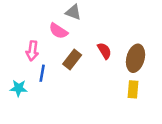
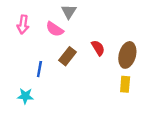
gray triangle: (73, 12) -> (69, 12), turned 42
pink arrow: (32, 51) -> (23, 24), moved
cyan star: (19, 88) -> (25, 96), moved

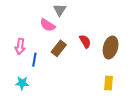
pink arrow: (23, 24) -> (20, 46), moved
yellow rectangle: (125, 84) -> (108, 83), moved

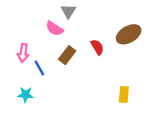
brown ellipse: (111, 47) -> (129, 34), moved, turned 45
blue line: (34, 60) -> (39, 68), turned -40

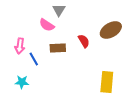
brown rectangle: (67, 55) -> (58, 48), turned 49
yellow rectangle: (124, 95) -> (107, 82), size x1.5

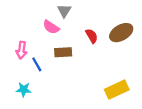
red semicircle: (84, 41) -> (92, 36), moved
yellow rectangle: (107, 82) -> (117, 90), turned 60

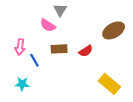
red semicircle: (92, 36) -> (86, 51), moved, turned 88
yellow rectangle: (117, 90) -> (109, 84), turned 65

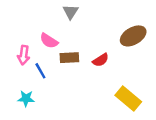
pink semicircle: (48, 25) -> (49, 41), moved

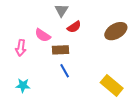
red semicircle: (101, 60) -> (74, 27), moved
blue line: (40, 71) -> (65, 71), moved

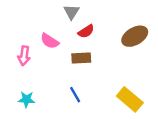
brown rectangle: (60, 50) -> (81, 58), moved
blue line: (65, 71) -> (75, 95), moved

